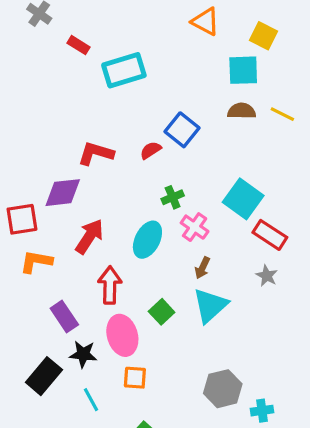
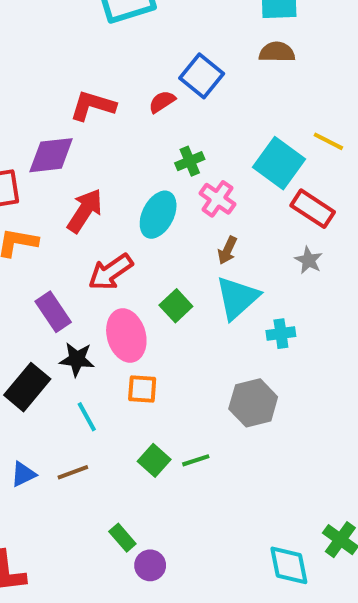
yellow line: (282, 114) -> (328, 141), moved
red arrow: (110, 285) -> (110, 272), turned -126
cyan cross: (262, 411) -> (281, 334), moved

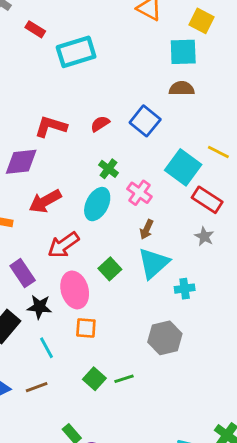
blue square: (202, 76) -> (145, 121), moved
green cross: (190, 161) -> (108, 169), moved, turned -30
red arrow: (85, 211) -> (45, 201), turned -152

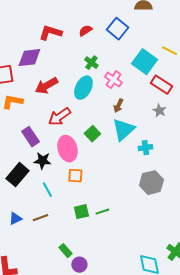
gray hexagon: (165, 338) -> (151, 183), moved
green square: (94, 379) -> (81, 212), turned 35

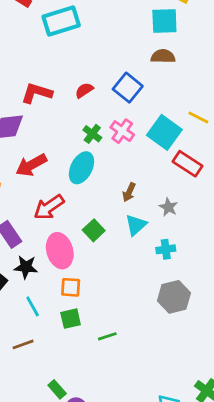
pink cross: (113, 80) -> (122, 131), moved
gray star: (159, 111) -> (168, 207), moved
cyan triangle: (123, 130) -> (136, 225), size x0.7
green square: (81, 212) -> (71, 319), moved

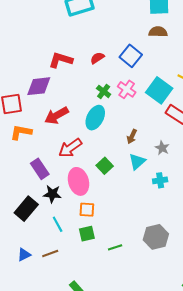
gray hexagon: (174, 297) -> (156, 237), moved

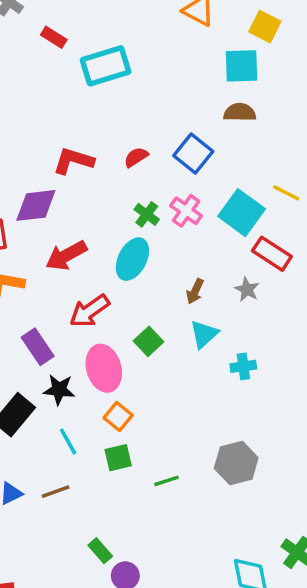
gray star: (162, 148) -> (247, 289), moved
orange square: (87, 210) -> (118, 417), turned 35

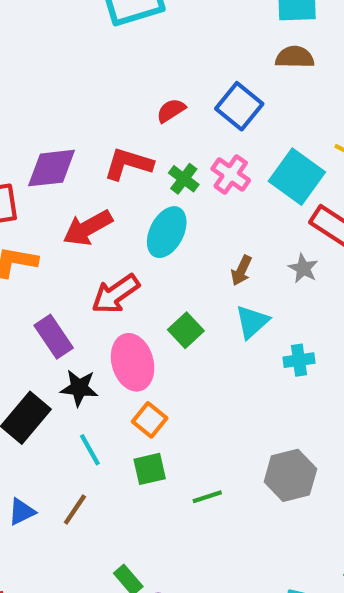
red L-shape: (73, 161) -> (128, 164), moved
brown line: (56, 492) -> (75, 509), turned -36

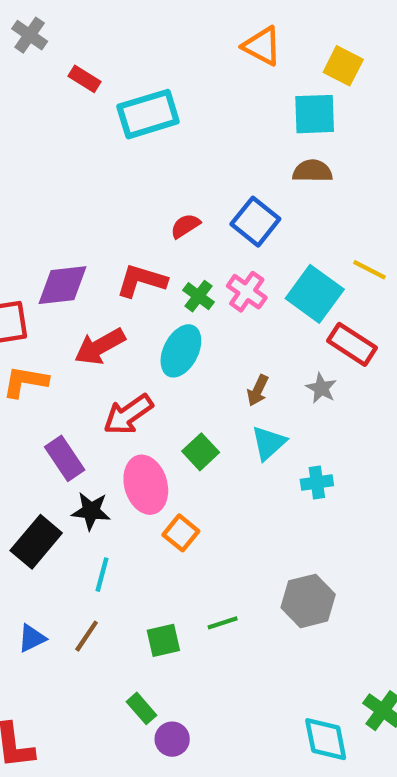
orange square: (150, 420) -> (181, 533), moved
cyan line: (90, 450) -> (102, 575), turned 44
green square: (150, 469) -> (163, 640), moved

